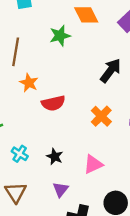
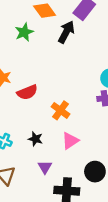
black arrow: (111, 71) -> (66, 32), moved
orange cross: (101, 116) -> (60, 110), moved

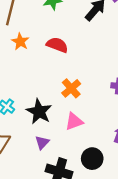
red semicircle: (27, 92) -> (57, 45), moved, turned -150
black star: (35, 139) -> (39, 112), size x1.6

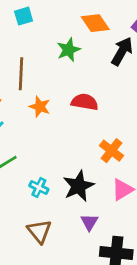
black star: (39, 112) -> (78, 186), turned 30

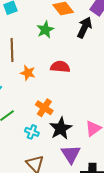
orange cross: (111, 151) -> (44, 108), moved
purple triangle: (89, 222) -> (71, 154), size x1.5

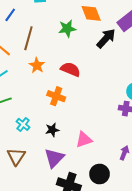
orange cross: (44, 108) -> (56, 96), moved, turned -30
black star: (61, 128) -> (52, 130), size x0.6

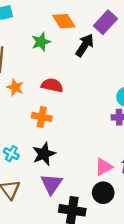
black star: (52, 130) -> (44, 154), size x1.5
pink triangle: (84, 140) -> (104, 167), moved

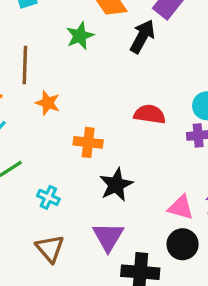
red semicircle: (52, 85) -> (150, 114), moved
black star: (44, 154) -> (116, 185), moved
pink triangle: (104, 167) -> (181, 208), turned 48

